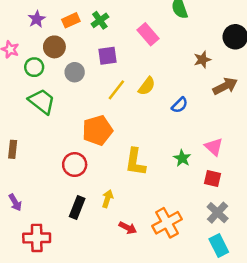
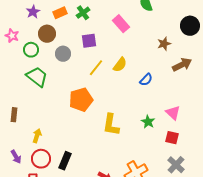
red circle: (75, 165) -> (41, 159), moved
yellow arrow: (108, 199) -> (37, 136), moved

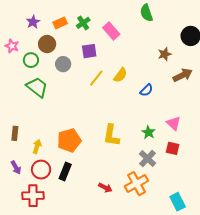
pink rectangle: (121, 24) -> (111, 31), moved
orange pentagon: (81, 100) -> (69, 140), moved
brown rectangle: (14, 115) -> (15, 133), moved
gray cross: (176, 165) -> (147, 158), moved

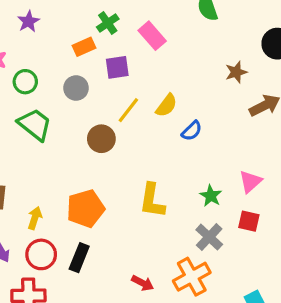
orange rectangle: (60, 23) -> (84, 47), moved
brown circle: (47, 44) -> (101, 139), moved
blue semicircle: (146, 90) -> (192, 131), moved
pink triangle: (174, 123) -> (250, 182), turned 35

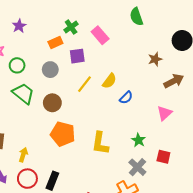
brown circle: (101, 139) -> (52, 103), moved
pink triangle: (250, 182) -> (164, 113), moved
orange pentagon: (86, 208) -> (63, 134), moved, turned 30

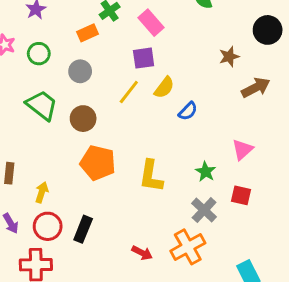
purple square: (77, 56) -> (144, 58), moved
green circle: (17, 65) -> (39, 54), moved
pink triangle: (164, 113) -> (242, 150), moved

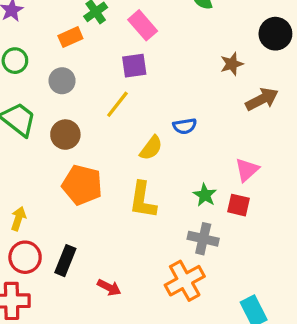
yellow semicircle: (164, 88) -> (151, 148), moved
blue semicircle: (188, 111) -> (185, 126), turned 36
red square: (241, 195) -> (238, 205), moved
gray cross: (204, 210) -> (203, 239), turned -30
red arrow: (142, 253) -> (109, 287), moved

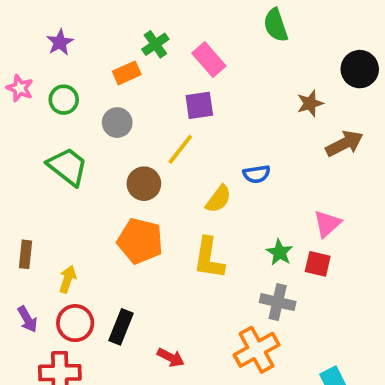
brown circle: (65, 135) -> (144, 184), moved

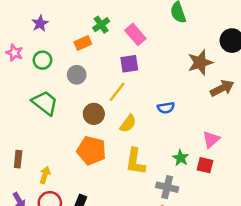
brown star: (310, 103) -> (200, 63), size x1.5
yellow semicircle: (218, 199) -> (128, 124), moved
gray cross: (278, 302) -> (167, 187), moved

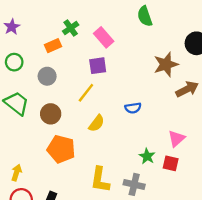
brown circle: (94, 114) -> (51, 114), moved
yellow L-shape: (135, 162) -> (100, 180), moved

